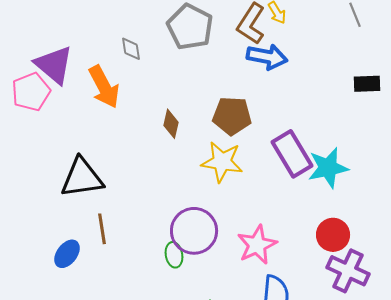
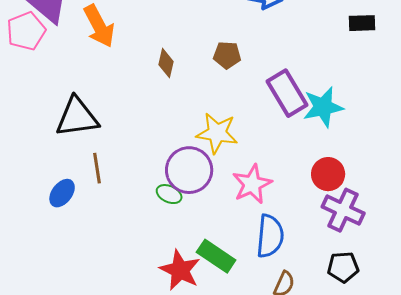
brown pentagon: (232, 116) -> (227, 55), size x0.7
yellow star: (222, 162) -> (217, 133), moved
green ellipse: (174, 255) -> (169, 194), turned -55

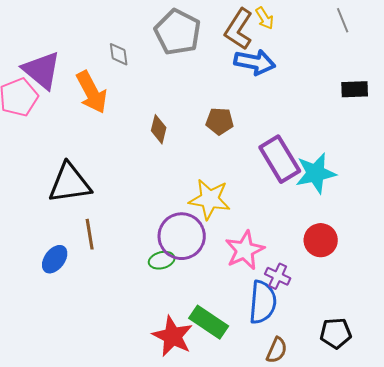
green ellipse: (169, 194) -> (162, 260), turned -40
purple cross: (343, 210) -> (278, 276), moved, size x0.6

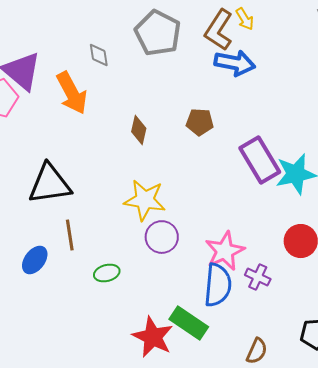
yellow star: (210, 199) -> (145, 200), moved
purple circle: (182, 236) -> (162, 237), size x0.7
green ellipse: (162, 260) -> (107, 273), moved
blue semicircle: (263, 302) -> (218, 285), moved

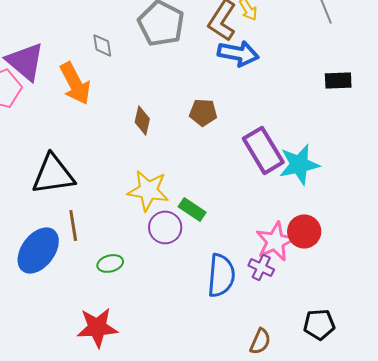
pink star: (225, 251) -> (275, 241), moved
blue ellipse: (35, 260) -> (38, 250), size x1.6
green rectangle: (189, 323) -> (192, 209), moved, size x0.7
red star: (153, 337) -> (97, 327), moved, turned -30

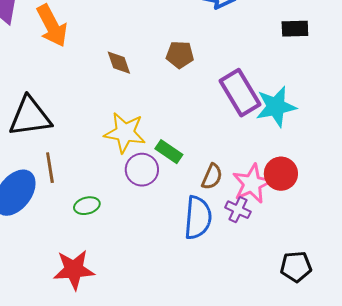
black rectangle: (338, 80) -> (295, 29), moved
brown diamond: (142, 120) -> (119, 63), turned -32
brown semicircle: (260, 341) -> (212, 177), moved

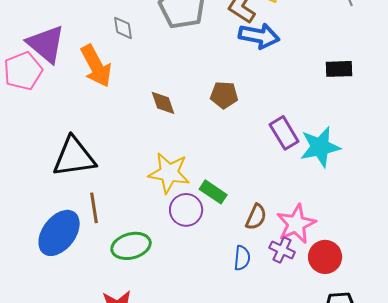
purple rectangle: (240, 93) -> (284, 133), size x0.7
red circle: (281, 174) -> (325, 257), moved
green ellipse: (87, 206) -> (131, 246), size x1.5
blue semicircle: (198, 218) -> (242, 258), size x0.6

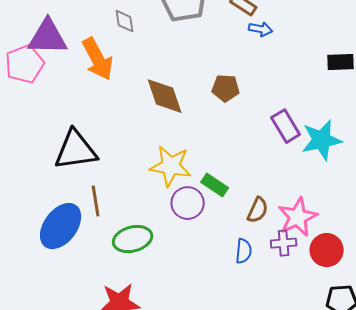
blue arrow: (259, 36) -> (261, 29), size x0.6
purple triangle: (46, 44) -> (48, 37), turned -39
brown diamond: (163, 103) -> (165, 96), size x1.5
purple cross: (282, 250) -> (284, 243), turned -30

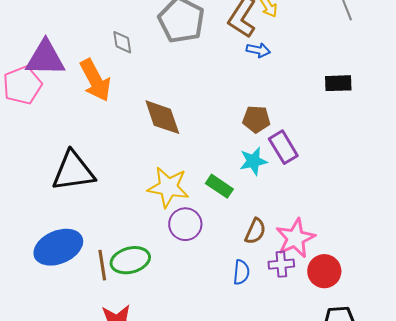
brown pentagon: (226, 88) -> (256, 119), moved
cyan star: (322, 140) -> (253, 161), moved, size x0.7
green rectangle: (215, 185) -> (219, 186), moved
brown line: (96, 201) -> (102, 265), moved
blue ellipse: (61, 226) -> (58, 247), turned 30

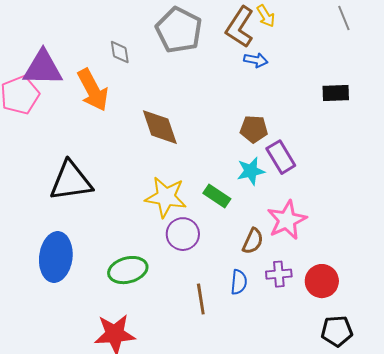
pink star: (295, 238) -> (287, 220), moved
blue ellipse: (58, 247) -> (56, 257), turned -60
brown line: (102, 265) -> (201, 299), moved

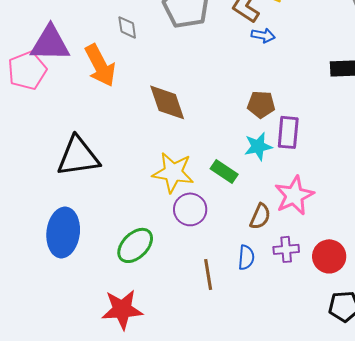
purple rectangle: (281, 157) -> (288, 132), turned 36
green ellipse: (128, 270) -> (135, 245), turned -30

